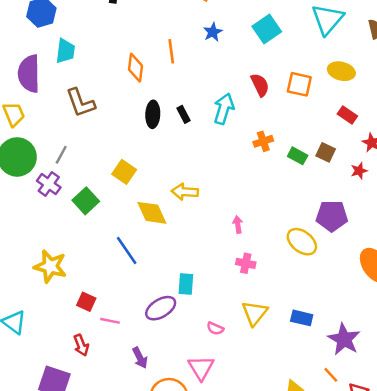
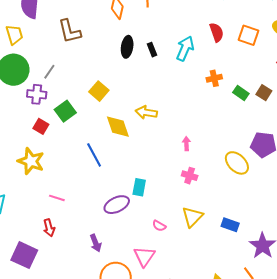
purple cross: (49, 184) -> (37, 94), turned -36
red square: (86, 302) -> (41, 126), moved
pink line: (110, 321) -> (57, 198), moved

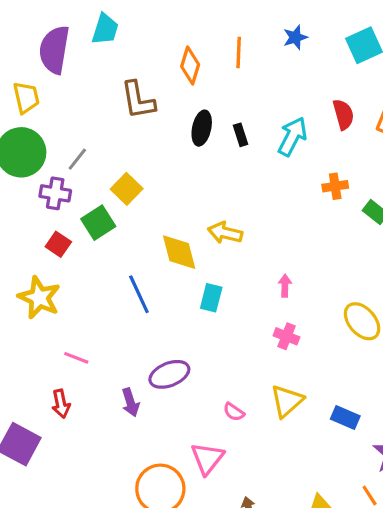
brown L-shape: (70, 31) -> (138, 100), moved
yellow square: (99, 91) -> (127, 189), moved
cyan rectangle: (139, 187) -> (211, 298), moved
purple arrow: (96, 243) -> (130, 402), moved

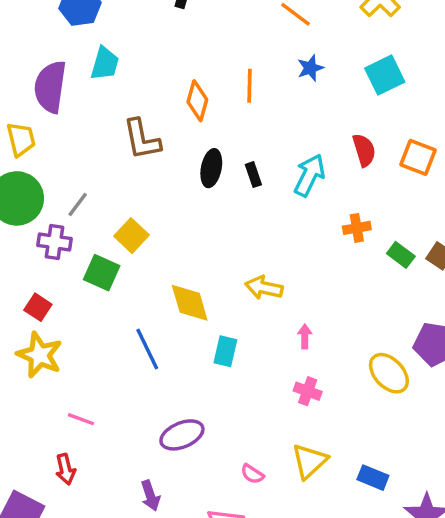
green square: (98, 223) -> (102, 273), turned -32
yellow arrow: (225, 233) -> (264, 288), moved
red square: (58, 244) -> (38, 307), moved
purple arrow: (130, 402) -> (150, 496), moved

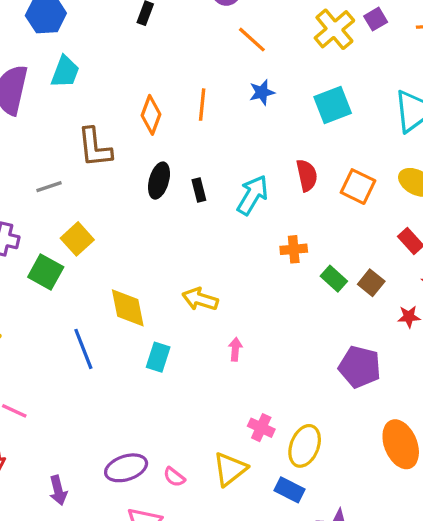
gray line: (78, 204) -> (49, 187), moved, turned 30
yellow ellipse: (389, 373) -> (305, 446), moved, turned 60
pink cross: (308, 391) -> (261, 428), moved
purple ellipse: (182, 435) -> (126, 468), moved
purple arrow: (150, 496) -> (58, 490), moved

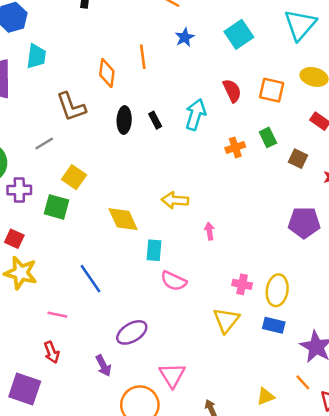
green rectangle: (334, 279) -> (268, 137), moved, turned 36
blue line: (83, 349) -> (91, 279), moved
purple ellipse: (126, 468) -> (132, 332), moved
pink semicircle: (174, 477) -> (174, 281), moved, size x1.5

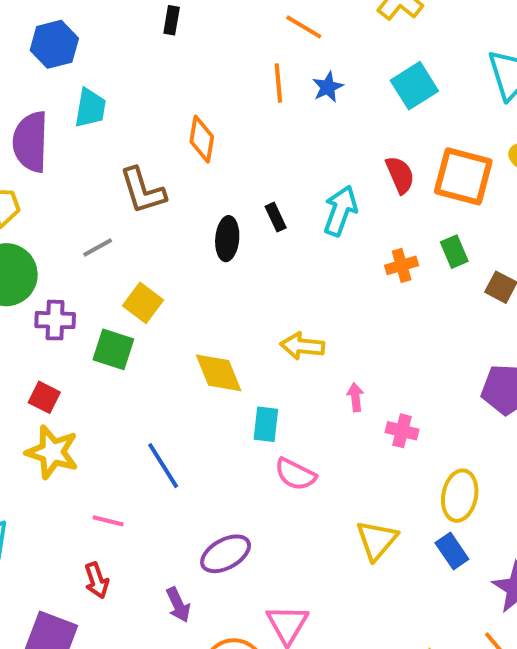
orange line: (143, 57) -> (278, 83), moved
orange square: (272, 90) -> (463, 176), size x1.4
black ellipse: (124, 120) -> (227, 239), moved
pink cross: (242, 284) -> (402, 431), moved
blue rectangle: (274, 325) -> (452, 551), turned 40

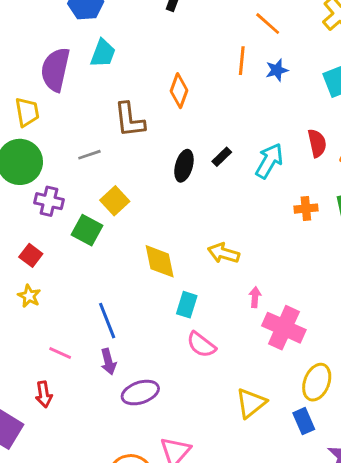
black rectangle: (276, 217) -> (222, 157), turned 60
pink cross: (402, 431) -> (284, 328), size x1.8
yellow star: (52, 452) -> (29, 296), size x0.6
purple arrow: (178, 605) -> (108, 362), moved

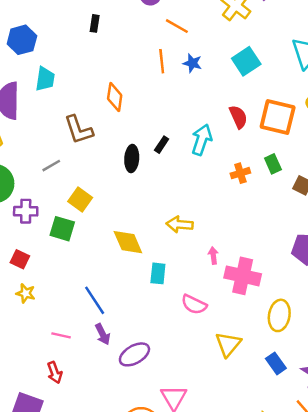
blue star: (277, 70) -> (192, 63), turned -30
pink semicircle: (201, 345) -> (194, 304), moved
blue rectangle: (304, 421) -> (276, 363), moved

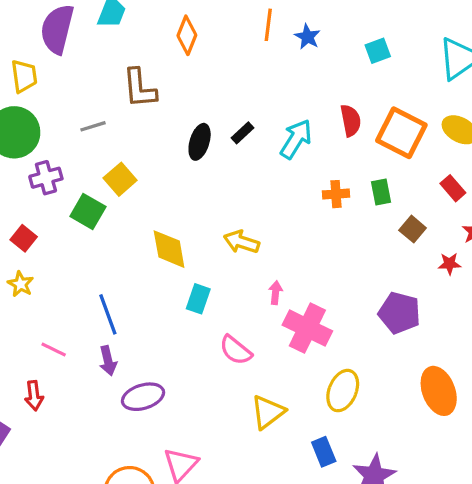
cyan square: (246, 61) -> (378, 51), size x0.7
orange diamond: (115, 97) -> (187, 35), moved
purple cross: (26, 211) -> (46, 178), turned -30

